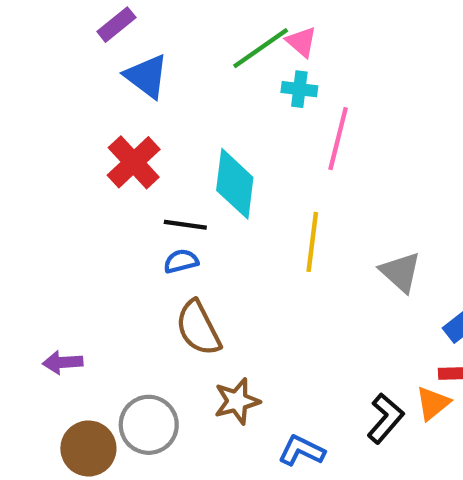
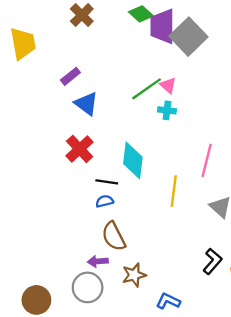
pink line: (338, 139) -> (207, 160), moved
purple arrow: (63, 362) -> (98, 261), moved
black L-shape: (385, 418) -> (212, 261), moved
brown circle: (88, 448) -> (36, 300), moved

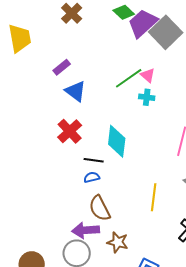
purple trapezoid: (162, 26) -> (143, 23), turned 48
yellow line: (174, 191) -> (154, 197), moved
purple arrow: (98, 261) -> (86, 230), size x1.5
brown star: (134, 275) -> (118, 242), turned 30

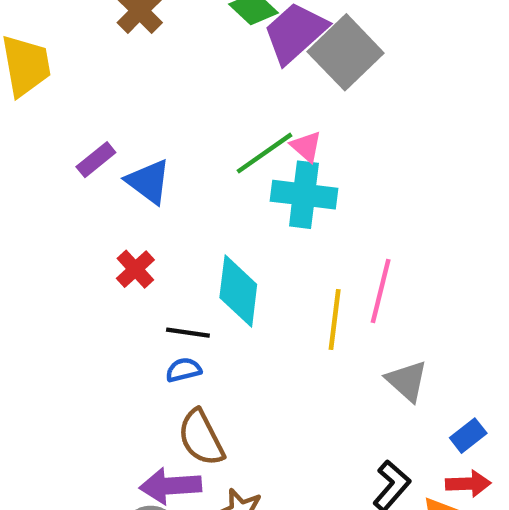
purple rectangle: (62, 67) -> (96, 160), moved
cyan cross: (147, 97) -> (304, 195), size x1.8
red cross: (70, 131) -> (135, 269), size x0.7
yellow line: (154, 197) -> (335, 319), moved

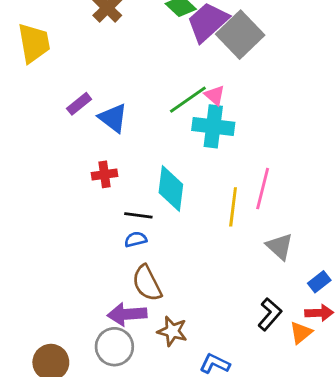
red cross: (135, 269) -> (105, 174), turned 35

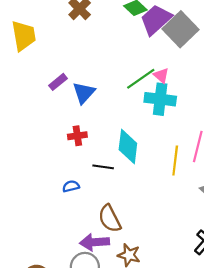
blue triangle: (113, 118) -> (84, 93), turned 35
blue semicircle: (136, 239) -> (71, 186), moved

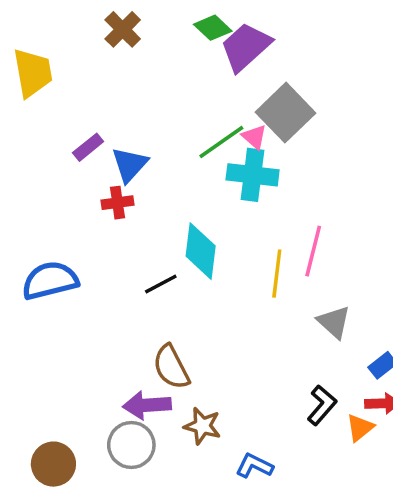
gray square: (181, 29) -> (285, 113), moved
red cross: (77, 136) -> (118, 203), moved
black line: (103, 167) -> (161, 284), turned -36
blue semicircle: (71, 186) -> (50, 281), moved, size x2.0

